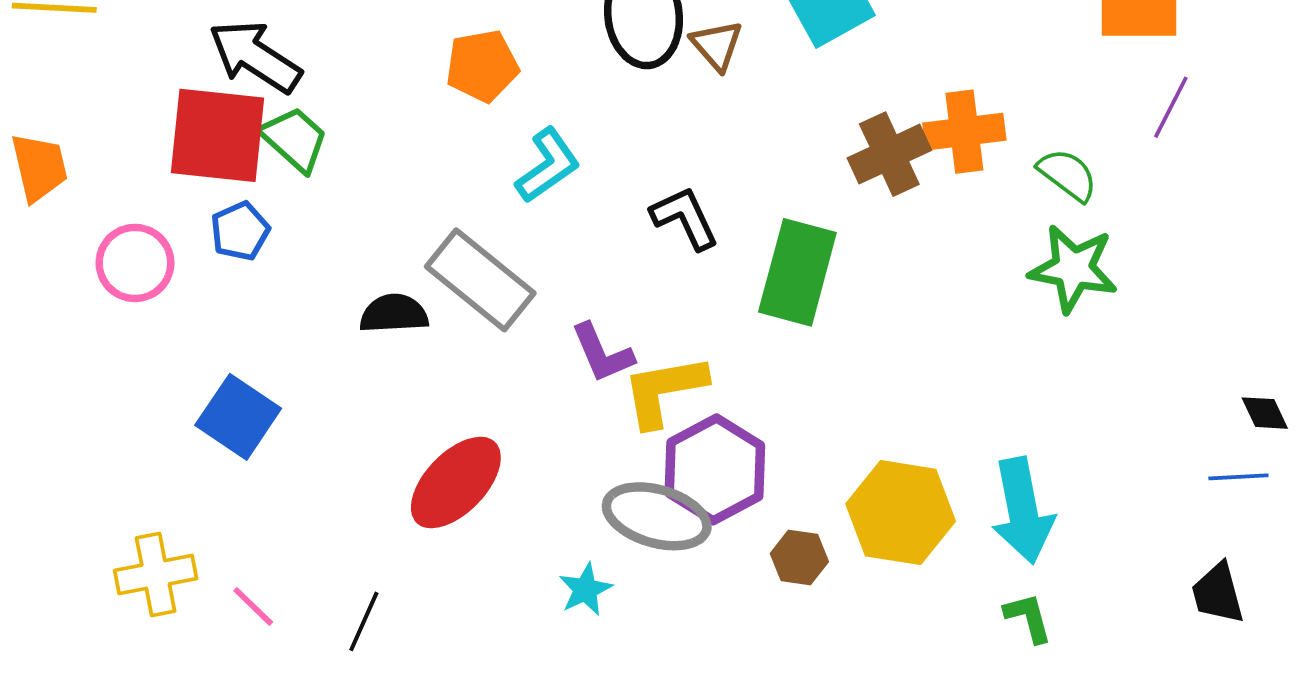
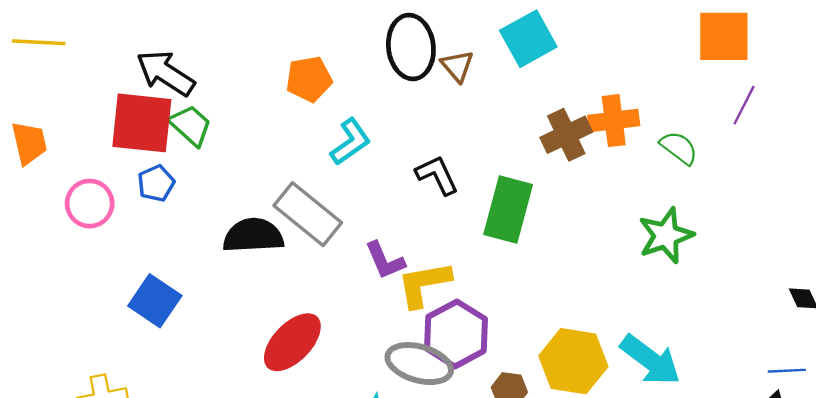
green star: (1073, 269) -> (666, 236), moved, turned -30
black semicircle: (394, 314) -> (253, 236), size x1.4
blue line: (1238, 477) -> (787, 371), moved
cyan arrow: (1023, 511) -> (650, 360), turned -42

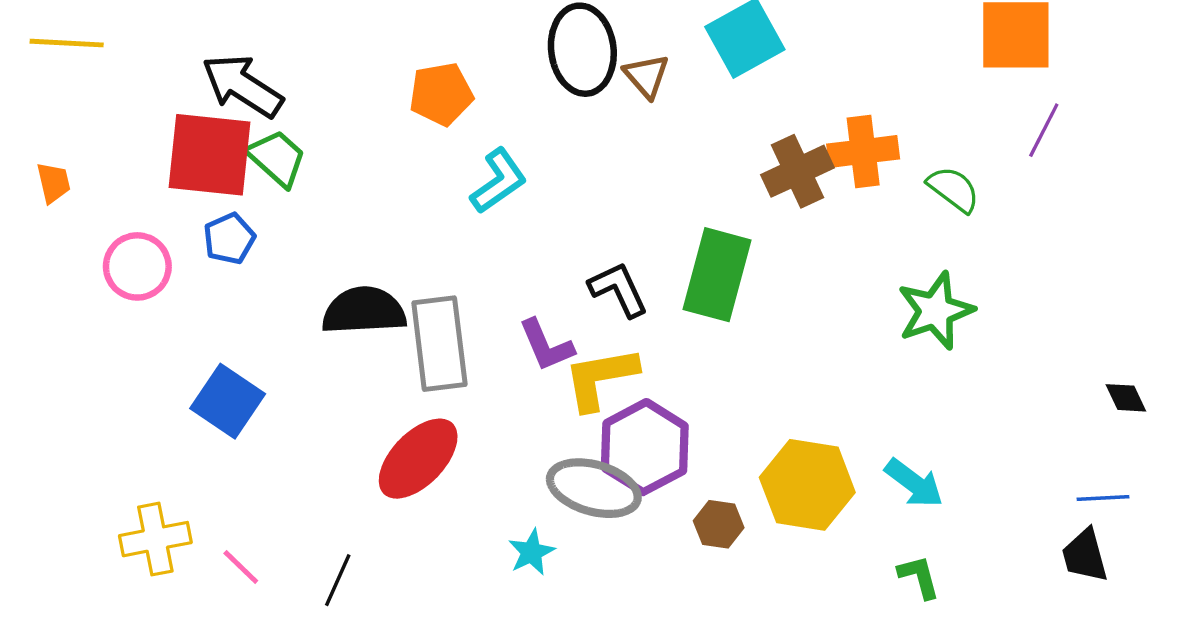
orange trapezoid: (29, 143) -> (54, 183), size x0.7
black L-shape: (437, 175) -> (618, 289), moved
gray rectangle: (308, 214) -> (439, 344), moved, turned 44
cyan arrow: (650, 360) -> (914, 483), size x0.7

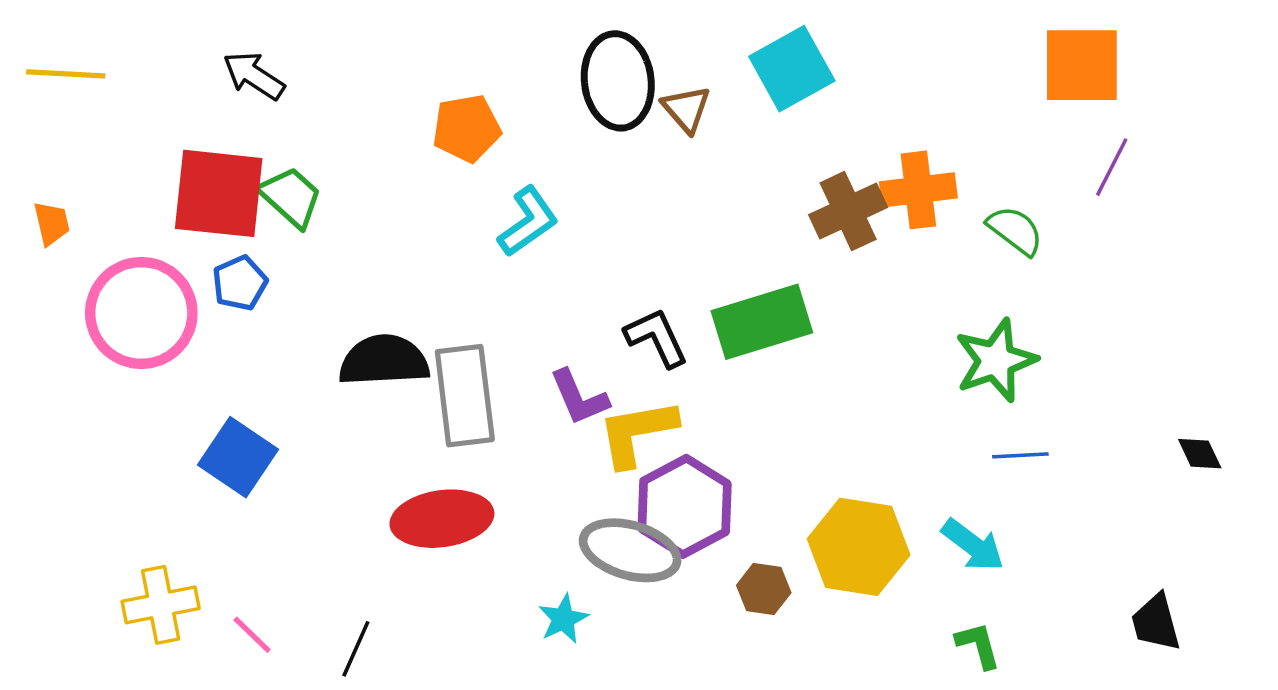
black arrow: (242, 86) -> (254, 76), moved, size x0.7
pink circle: (137, 266) -> (141, 313), size x1.5
green rectangle: (717, 275) -> (762, 322), turned 58
red ellipse: (418, 459) -> (442, 519), turned 38
blue line: (1103, 498) -> (1020, 455), moved

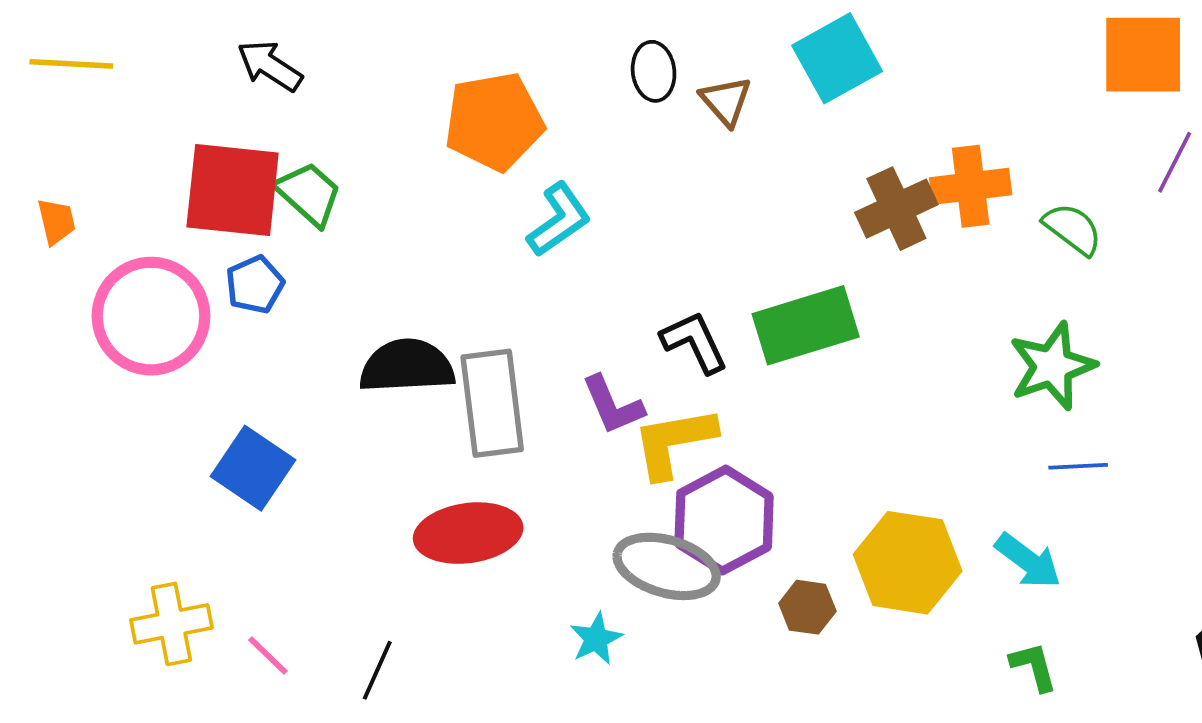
black ellipse: (618, 81) -> (654, 71), size x0.6
orange pentagon: (467, 128) -> (494, 121), size x1.4

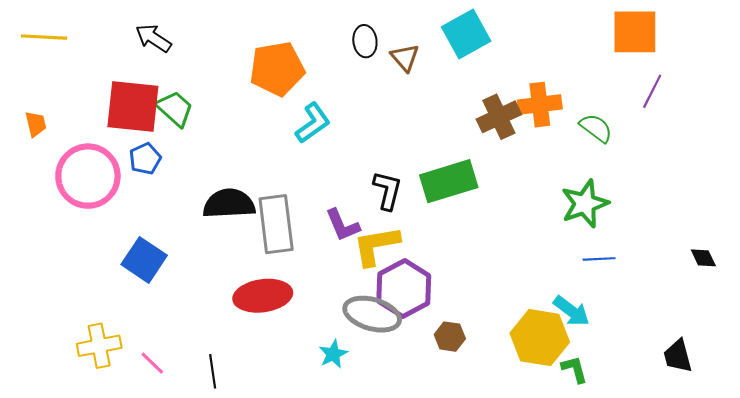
black L-shape: (694, 342) -> (387, 190), turned 39
yellow hexagon: (908, 563) -> (540, 338), moved
black line: (377, 670) -> (213, 371), turned -32

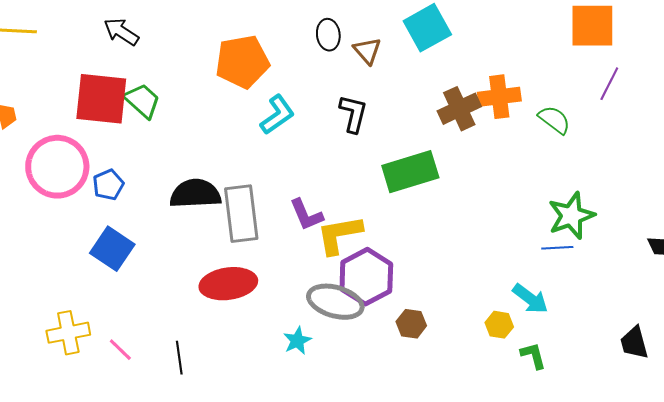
blue pentagon: (145, 159) -> (108, 185), moved
black L-shape: (387, 190) -> (353, 114), moved
green star: (585, 204) -> (571, 216), moved
yellow hexagon: (540, 338) -> (499, 325), size x0.5

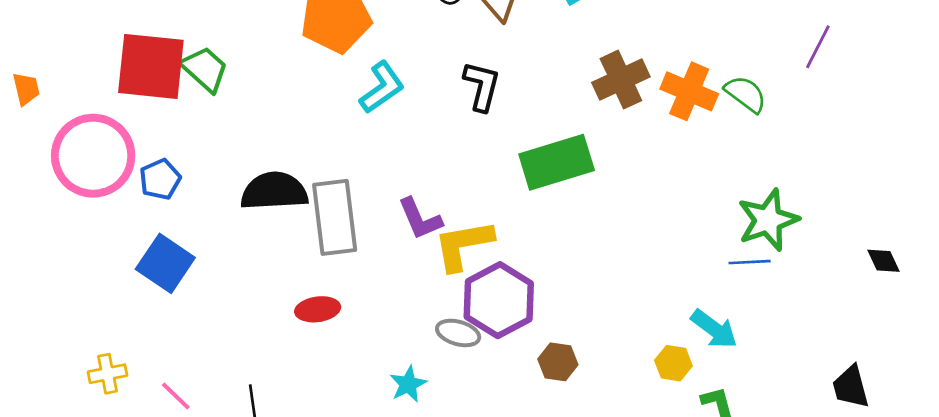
orange cross: (499, 97) -> (689, 91), moved, turned 30
red ellipse: (228, 284) -> (318, 309), size x0.6
gray ellipse: (335, 302) -> (458, 333), size x0.6
yellow cross: (68, 333) -> (108, 374), size x0.7

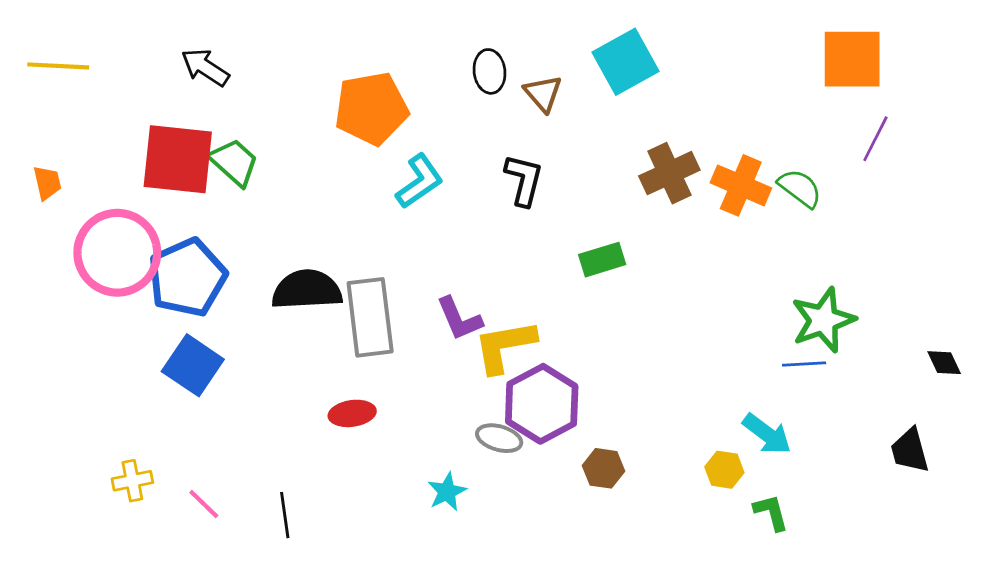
green rectangle: (557, 162) -> (602, 260), size x0.6
blue pentagon: (160, 179) -> (187, 277), size x1.8
black trapezoid: (851, 387) -> (910, 451), moved

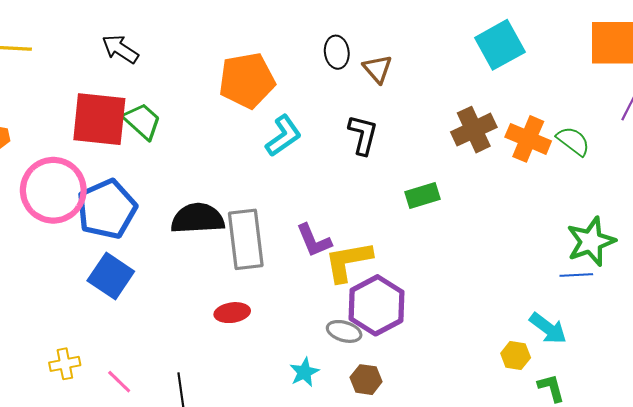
cyan square: (625, 62) -> (500, 45), moved
brown hexagon: (603, 468) -> (366, 380), moved

